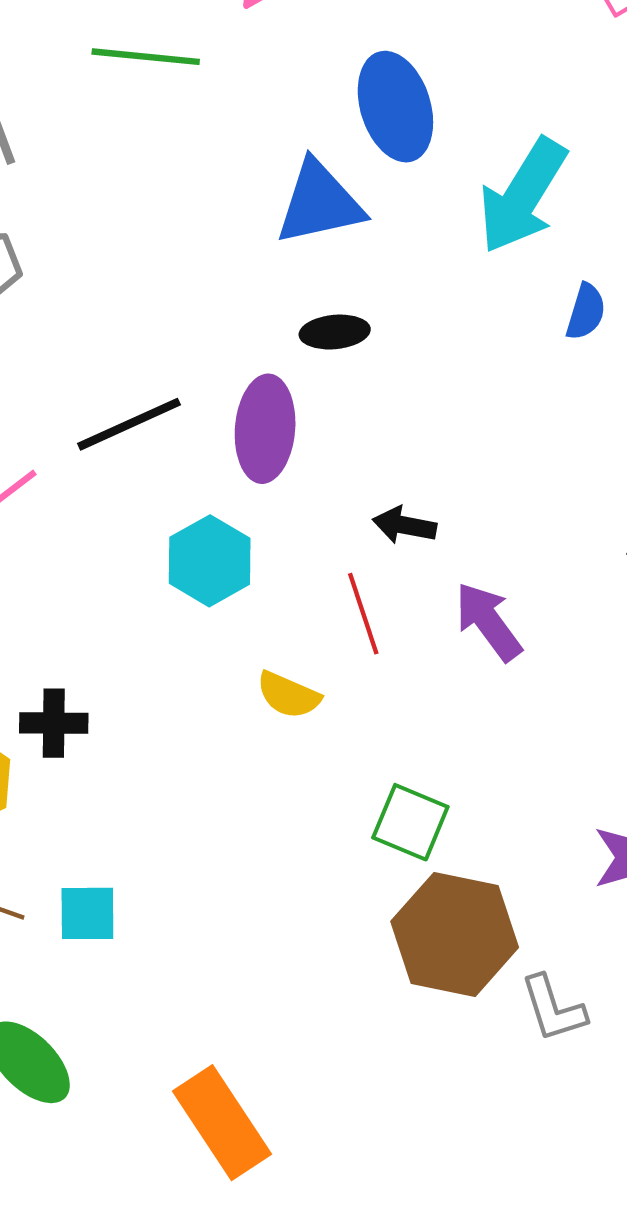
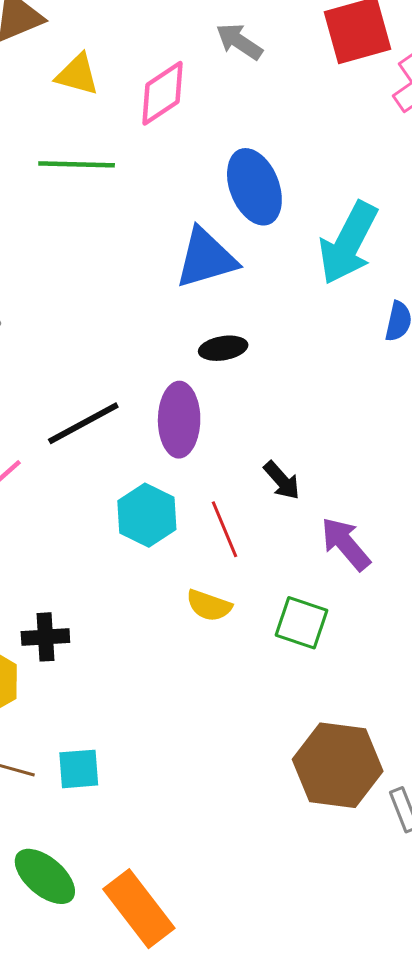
black arrow: (404, 525) -> (282, 480), turned -138
red line: (363, 614) -> (225, 529), moved
green square: (410, 822) -> (302, 623), moved
orange rectangle: (222, 1123) -> (139, 909), moved

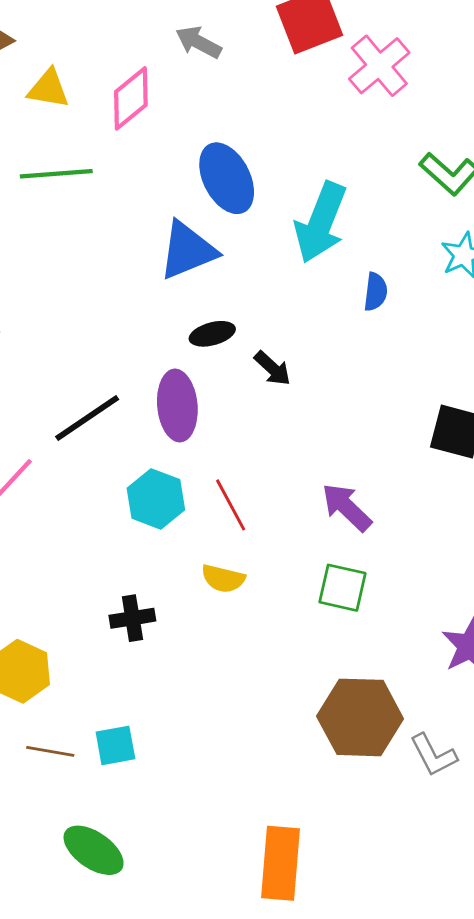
black arrow: (282, 480) -> (273, 368), moved
green square: (302, 623) -> (342, 588), moved
black cross: (45, 637) -> (132, 618), moved
orange rectangle: (139, 909) -> (280, 863), moved, turned 48

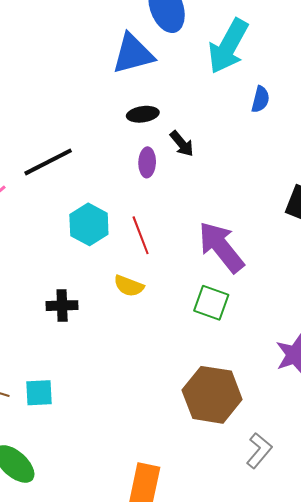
purple ellipse: (177, 406) -> (147, 162), moved, size x0.6
purple arrow: (347, 507) -> (221, 247), size x1.4
gray L-shape: (433, 755) -> (259, 450), moved, turned -120

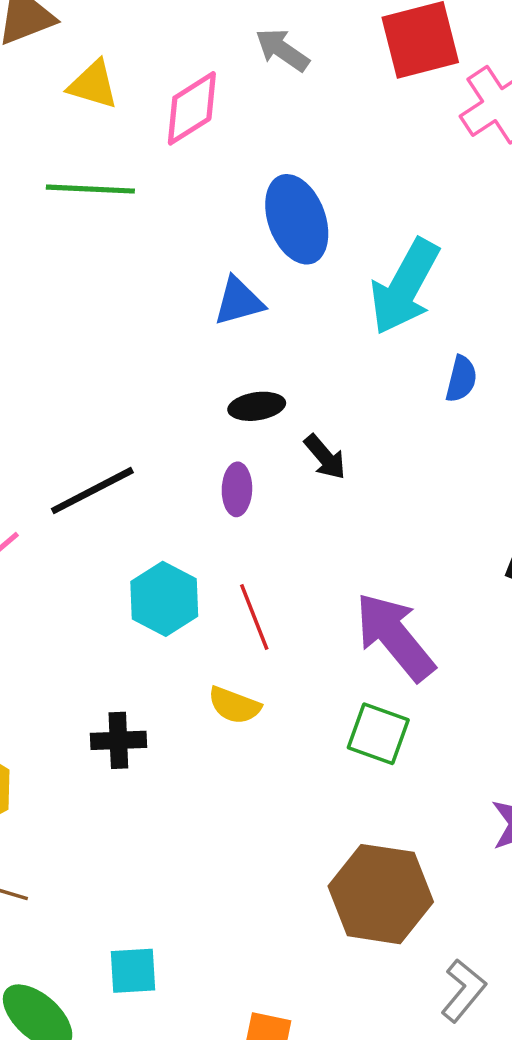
blue triangle: (133, 54) -> (239, 301), size x0.7
purple ellipse: (147, 162) -> (237, 489), moved
cyan square: (39, 393) -> (133, 971), moved

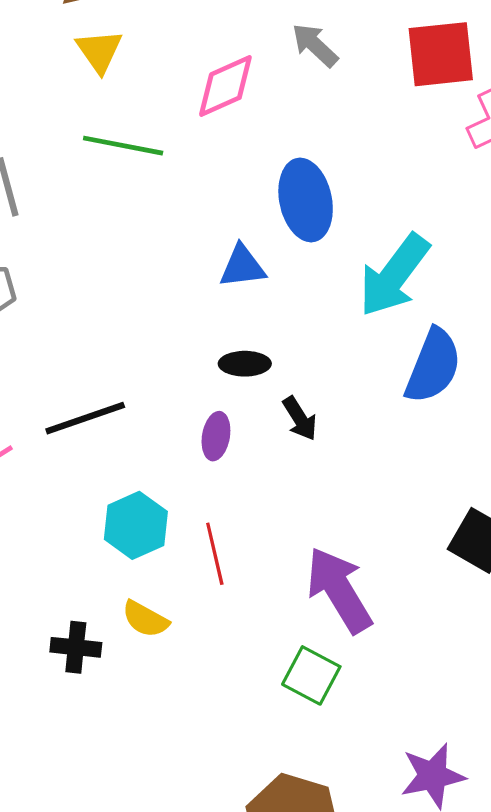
yellow triangle: (93, 85) -> (99, 51), moved, turned 30
blue semicircle: (461, 379) -> (433, 366), size x1.8
yellow semicircle: (234, 705) -> (145, 619), moved

